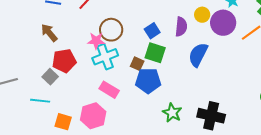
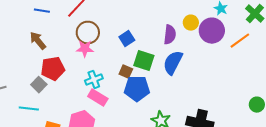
brown circle: (111, 30) -> (88, 33), moved
blue square: (152, 31) -> (127, 39), moved
blue semicircle: (198, 55) -> (173, 63), moved
cyan cross: (105, 57) -> (94, 80), moved, size x0.7

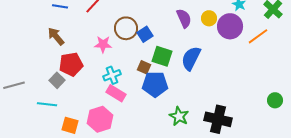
brown circle: (88, 33) -> (126, 28), moved
purple semicircle: (170, 35) -> (184, 18), moved, turned -30

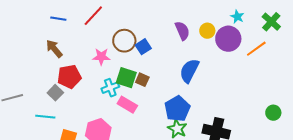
green square: (162, 56) -> (126, 78), moved
blue pentagon: (155, 84) -> (177, 109), moved, turned -30
pink rectangle: (116, 93) -> (127, 105), moved

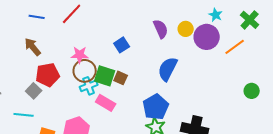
brown circle: (124, 41) -> (85, 71), moved
green circle: (273, 113) -> (252, 91), moved

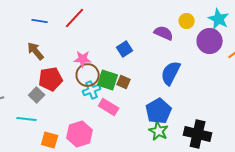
cyan star: (216, 15) -> (219, 19), size x1.5
purple semicircle: (161, 29) -> (164, 33), turned -42
yellow circle: (186, 29) -> (187, 21), moved

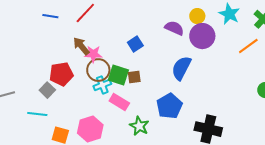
purple circle: (210, 41) -> (202, 36), moved
brown arrow: (36, 51) -> (81, 46), moved
brown square: (124, 82) -> (134, 77), turned -32
green star: (159, 131) -> (139, 126), moved

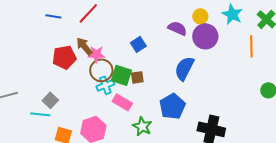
orange line: (248, 46) -> (251, 46), turned -55
red pentagon: (61, 74) -> (64, 57), moved
gray square: (47, 90) -> (50, 100), moved

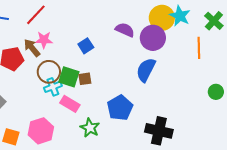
yellow circle: (200, 16) -> (162, 18), moved, size x1.6
pink star: (96, 54) -> (44, 40), moved
blue semicircle: (184, 68) -> (146, 70), moved

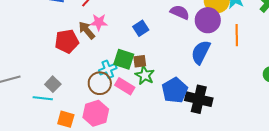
orange line: (199, 48) -> (237, 35), moved
brown circle: (49, 72) -> (100, 83), moved
green star: (90, 128) -> (145, 75), moved
black cross: (159, 131) -> (199, 99), moved

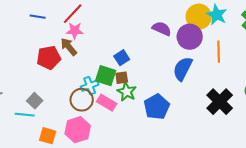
pink star: (99, 22) -> (75, 31), moved
blue square: (141, 28) -> (122, 58), moved
black cross: (199, 99) -> (220, 102), moved, turned 32

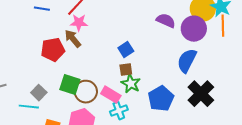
orange line: (219, 52) -> (223, 26), moved
green square: (106, 76) -> (70, 85), moved
cyan cross: (90, 86) -> (119, 111), moved
black cross: (220, 102) -> (201, 94), moved

